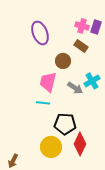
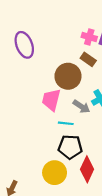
purple ellipse: (40, 33) -> (24, 45), moved
brown circle: (63, 61) -> (68, 76), size x1.5
cyan line: (43, 103) -> (66, 123), moved

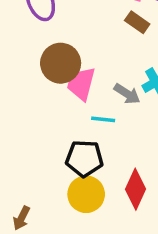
brown circle: (68, 76) -> (61, 63), moved
black pentagon: (70, 147) -> (84, 159), moved

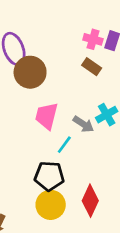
brown circle: (61, 63) -> (30, 72), moved
cyan line: (103, 119) -> (64, 145), turned -60

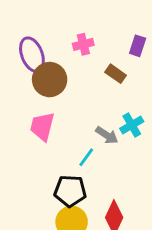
pink cross: (93, 39) -> (83, 44), moved, turned -30
pink trapezoid: (46, 116) -> (42, 126), moved

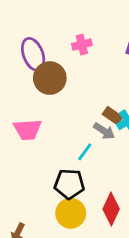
brown rectangle: (116, 74) -> (113, 116), moved
pink trapezoid: (42, 126) -> (27, 130), moved, turned -108

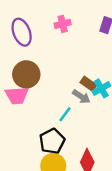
brown circle: (50, 78) -> (26, 74), moved
black pentagon: (69, 184) -> (52, 141), turned -30

